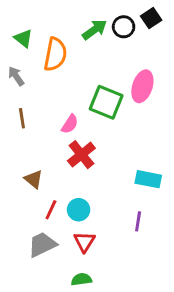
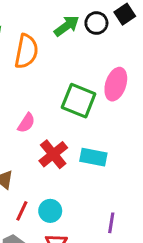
pink semicircle: (70, 124) -> (26, 123), moved
cyan rectangle: (148, 179) -> (93, 157), moved

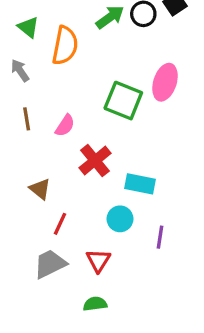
cyan rectangle: (93, 157) -> (140, 184), moved
cyan circle: (50, 211) -> (120, 219), moved

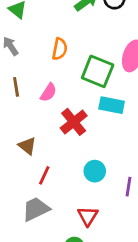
orange semicircle: (65, 46) -> (60, 49), moved, size x0.7
cyan rectangle: (140, 184) -> (112, 105), moved
red triangle: (98, 261) -> (88, 216), moved

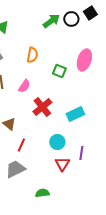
green square: (98, 71) -> (59, 71), size x0.6
cyan rectangle: (112, 105) -> (75, 114), moved, turned -36
red triangle: (88, 216) -> (62, 164), moved

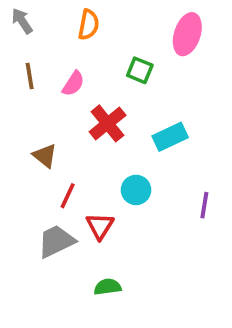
green square: (59, 71) -> (140, 70), moved
purple line: (81, 153) -> (204, 205), moved
red triangle: (62, 164) -> (100, 226), moved

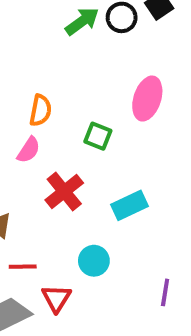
orange semicircle: (89, 25) -> (40, 110), moved
red line: (68, 196) -> (23, 267), turned 64
purple line: (204, 205) -> (165, 292), moved

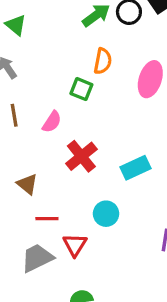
orange semicircle: (40, 110) -> (103, 61), moved
green square: (98, 136) -> (81, 89), moved

